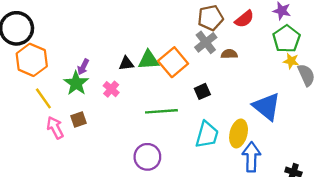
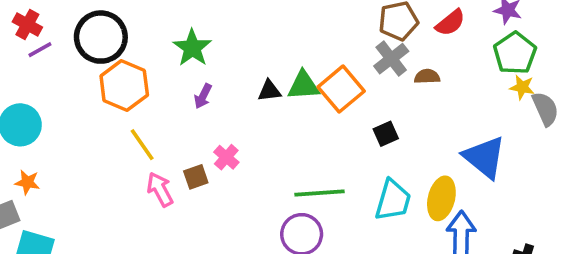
green star: (76, 83) -> (192, 48), moved
pink cross: (111, 89) -> (226, 157), moved
green line: (161, 111) -> (320, 193), moved

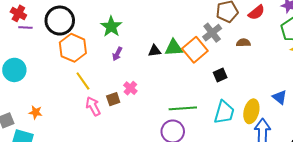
purple line: (40, 50) -> (25, 28), turned 32
gray cross: (391, 59) -> (212, 33), moved
blue triangle: (484, 157) -> (280, 97), moved, size x0.6
orange star: (27, 182) -> (36, 112), moved

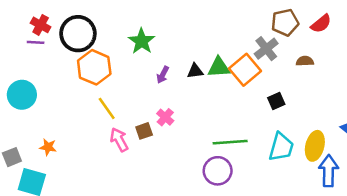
red cross: (18, 13) -> (41, 25), moved
purple arrow: (117, 54) -> (163, 75), moved

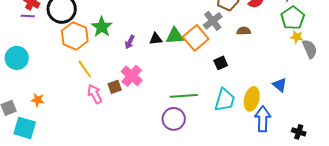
green star: (142, 41) -> (102, 27), moved
pink cross: (165, 117) -> (132, 76), size x1.5

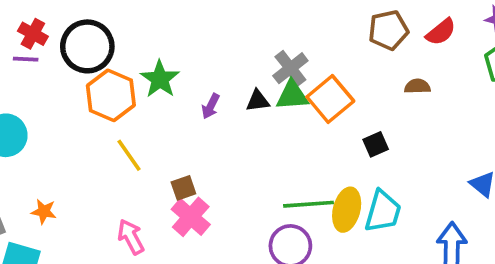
gray cross: (213, 21) -> (290, 68), moved
pink cross: (132, 76) -> (191, 217), moved
pink arrow: (95, 94) -> (131, 237), moved
yellow ellipse: (252, 99) -> (347, 210), moved

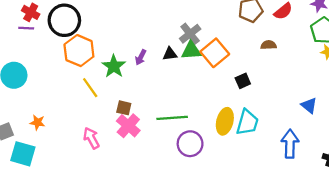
green star: (160, 79) -> (114, 66), moved
brown square: (183, 188) -> (124, 108), turned 32
green line: (309, 204) -> (172, 118), moved

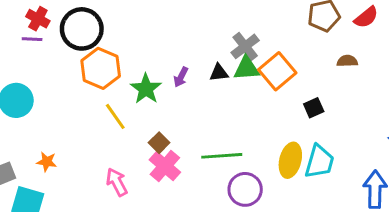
brown square: (124, 108) -> (159, 143), turned 32

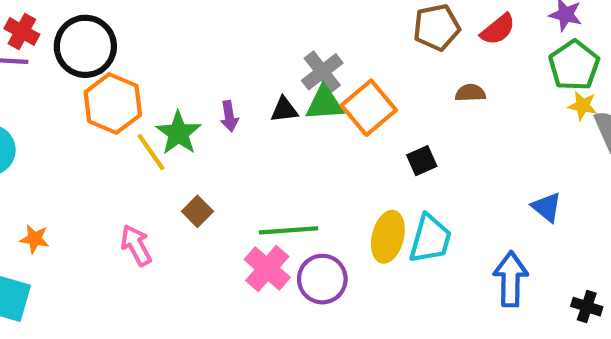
purple arrow: (181, 77) -> (229, 116), turned -36
yellow line: (115, 116) -> (151, 152), moved
pink cross: (165, 166) -> (267, 268), moved
pink arrow: (117, 182) -> (136, 245), moved

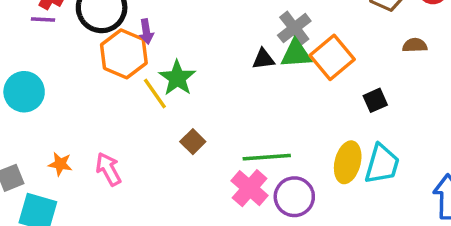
purple arrow: (229, 116) -> (146, 31), moved
pink arrow: (136, 245) -> (108, 169), moved

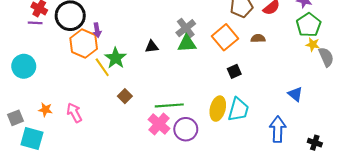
orange square: (332, 57) -> (225, 37), moved
black triangle: (263, 59) -> (152, 47), moved

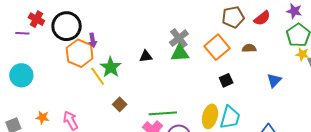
purple line: (35, 23) -> (22, 33), moved
blue triangle: (295, 94) -> (274, 80), moved, turned 35

